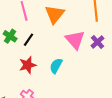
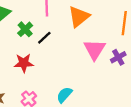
red star: (28, 65) -> (24, 63), moved
cyan semicircle: (56, 66) -> (64, 95), moved

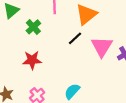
black line: (44, 38) -> (75, 38), moved

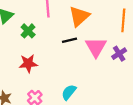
black line: (75, 38) -> (69, 40), turned 32

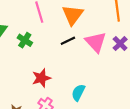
red star: (28, 63) -> (41, 78), moved

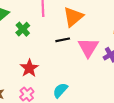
red star: (41, 78) -> (29, 68), turned -30

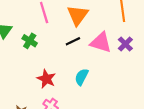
pink triangle: (88, 47) -> (101, 42), turned -30
cyan semicircle: (60, 90) -> (82, 77), moved

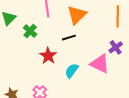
pink triangle: (101, 42) -> (100, 64), moved
red star: (46, 79) -> (48, 56), moved

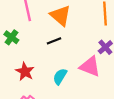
orange triangle: (77, 15) -> (60, 16), turned -30
red star: (48, 56) -> (25, 72), moved

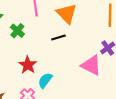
cyan semicircle: (60, 76) -> (45, 80), moved

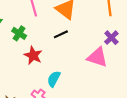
red star: (28, 65) -> (33, 55), moved

